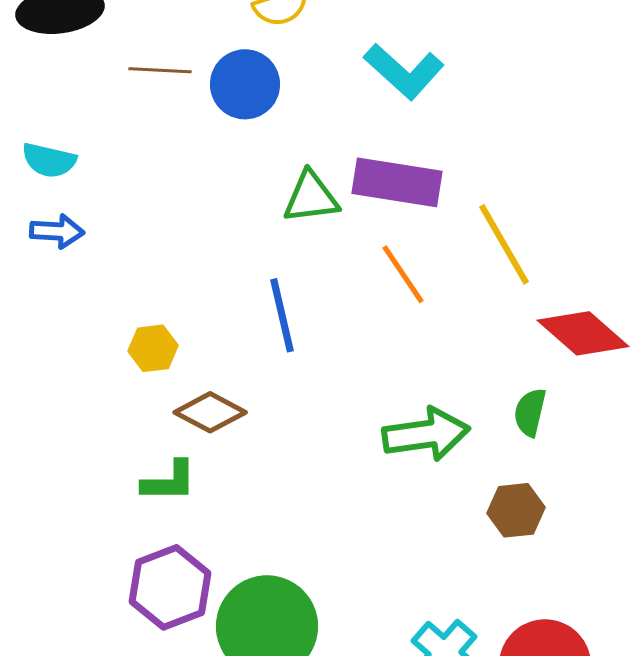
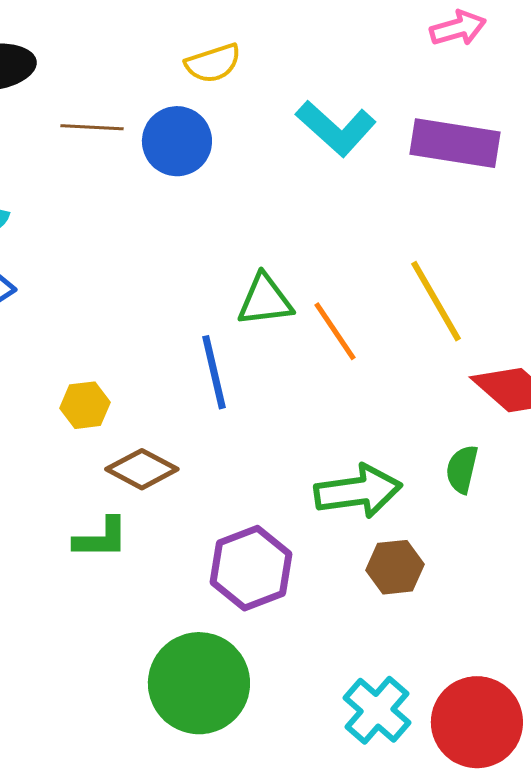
purple rectangle: (397, 182) -> (455, 143), moved
green triangle: (311, 197) -> (265, 300), moved
brown hexagon: (516, 510) -> (395, 567), moved
purple hexagon: (170, 587) -> (251, 568), moved

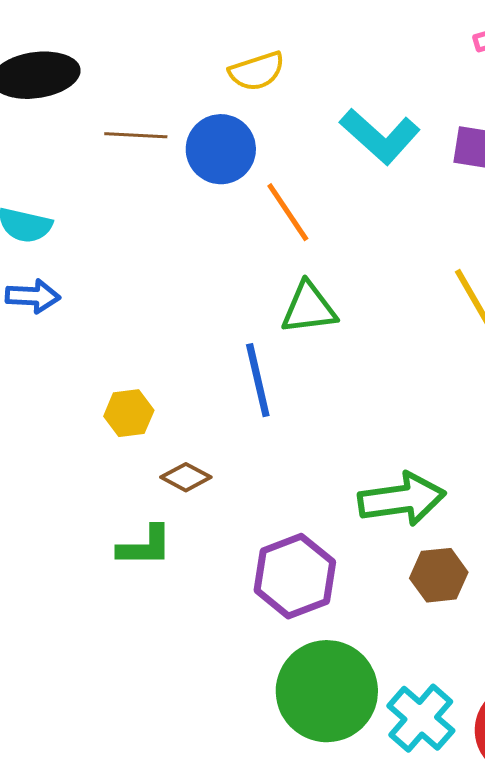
orange line: (335, 331) -> (288, 212), moved
brown diamond: (142, 469) -> (186, 477), size x0.7
green circle: (199, 683) -> (327, 691), moved

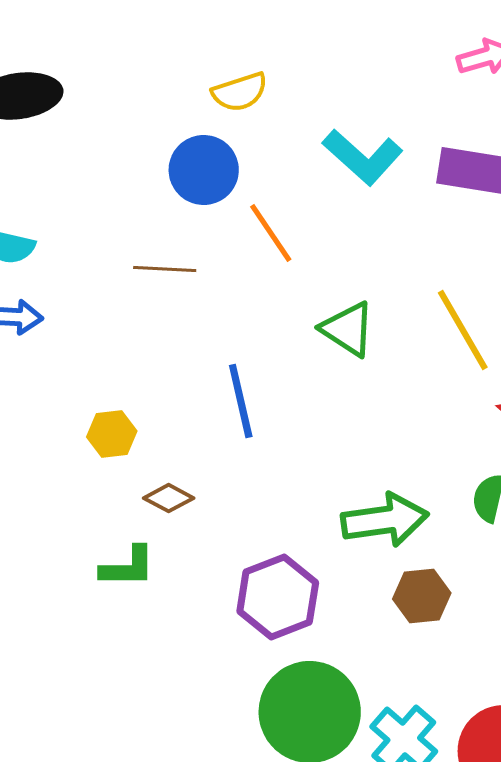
brown line: (136, 135) -> (165, 269), moved
green triangle: (309, 308) -> (348, 329), moved, turned 40

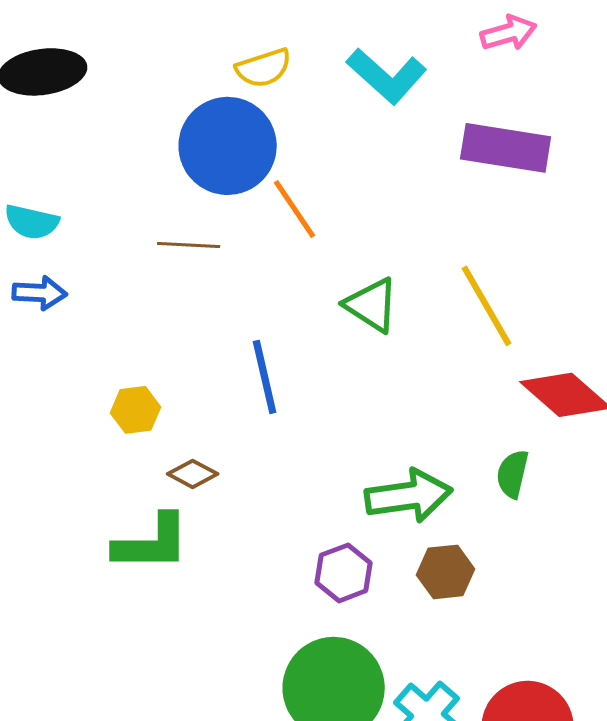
cyan L-shape: (363, 157) -> (387, 76), moved
blue circle: (204, 170) -> (228, 146), size x1.4
green L-shape: (128, 567) -> (152, 543), size x1.4
purple hexagon: (278, 597) -> (344, 573), moved, size x0.7

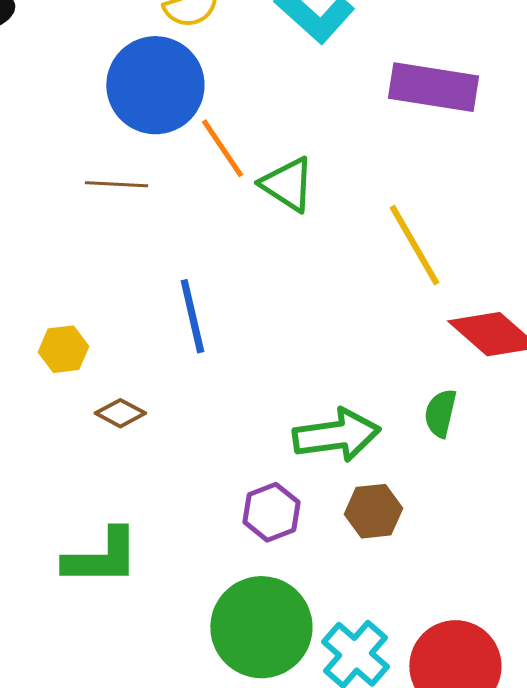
green triangle: (372, 305) -> (287, 184), moved
green L-shape: (152, 543) -> (101, 557), moved

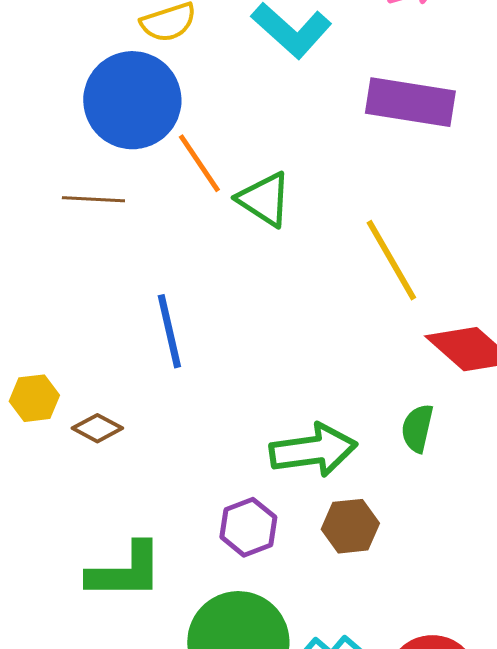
yellow hexagon: (63, 349) -> (34, 398), moved
green L-shape: (101, 557) -> (125, 571), moved

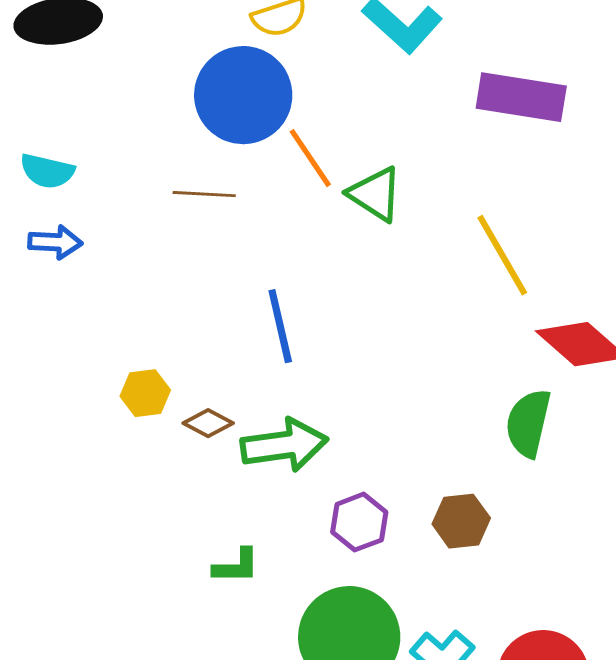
green semicircle: (417, 428) -> (528, 423), size x1.4
green arrow: (313, 450) -> (284, 445), moved
green L-shape: (125, 571) -> (236, 566), size x0.6

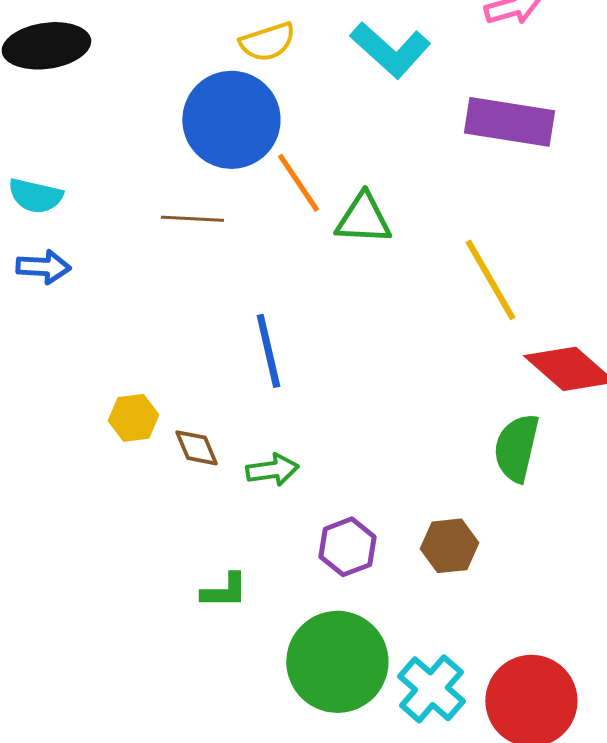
green triangle: (375, 194) -> (363, 219), turned -30
brown diamond: (208, 423) -> (196, 448), turned 39
green arrow: (284, 445) -> (272, 470), size x0.6

